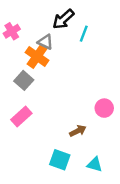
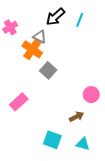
cyan line: (84, 34) -> (80, 20), moved
gray square: (24, 80) -> (48, 70), moved
brown arrow: (78, 131) -> (76, 117), moved

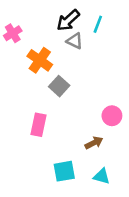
gray triangle: (40, 37) -> (75, 41), moved
pink rectangle: (19, 102) -> (38, 125), moved, turned -36
cyan square: (52, 140) -> (64, 171), turned -30

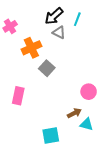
orange cross: (40, 60) -> (31, 48), turned 30
pink rectangle: (38, 125) -> (18, 96), moved
cyan triangle: (102, 176) -> (87, 124), moved

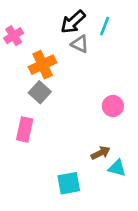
gray square: (47, 68) -> (40, 92), moved
pink circle: (89, 92) -> (113, 106), moved

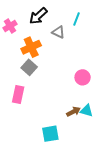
black arrow: (73, 22) -> (38, 16), moved
cyan triangle: (117, 168) -> (87, 111), moved

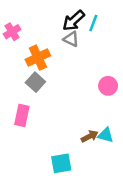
black arrow: (38, 16) -> (74, 21), moved
pink circle: (83, 77) -> (108, 86), moved

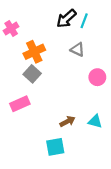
gray triangle: (71, 39) -> (77, 50), moved
pink rectangle: (22, 115) -> (20, 104), turned 54
brown arrow: (90, 136) -> (67, 121), moved

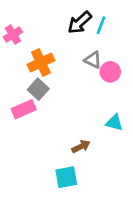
pink circle: (97, 77) -> (110, 72), moved
pink rectangle: (20, 104) -> (24, 109), moved
cyan triangle: (95, 121) -> (114, 123), moved

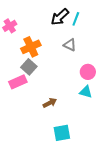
pink circle: (110, 72) -> (88, 72), moved
brown arrow: (81, 146) -> (50, 103), moved
cyan square: (66, 177) -> (62, 133), moved

